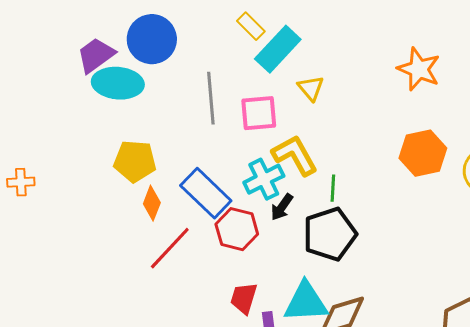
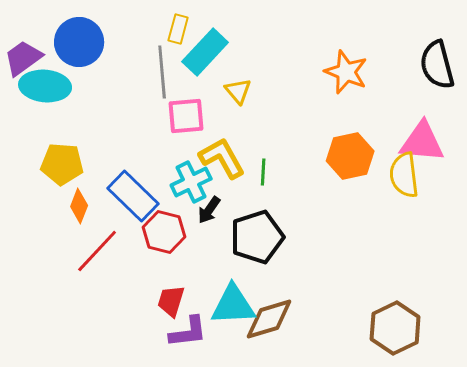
yellow rectangle: (251, 26) -> (178, 29), turned 60
gray line: (211, 98) -> (162, 72), moved
green line: (333, 188) -> (263, 172), moved

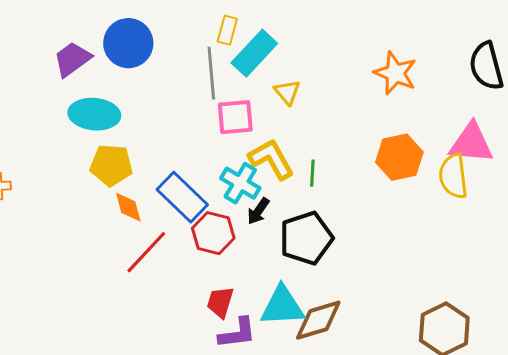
cyan ellipse: (45, 86) -> (94, 114), moved
cyan cross: (191, 182) -> (240, 183), turned -33
orange diamond: (79, 206) -> (128, 207), turned -36

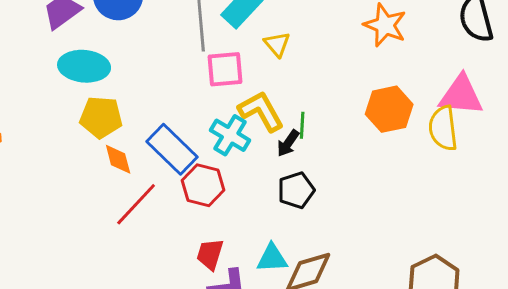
black arrow: (258, 211) -> (288, 143), moved
black pentagon: (306, 238) -> (296, 190), size x0.7
cyan triangle: (282, 306) -> (272, 258), size x0.7

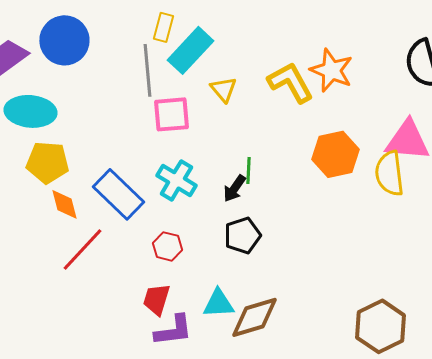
yellow L-shape: (261, 111) -> (290, 82), moved
red hexagon: (203, 185) -> (167, 246), moved, size x0.7

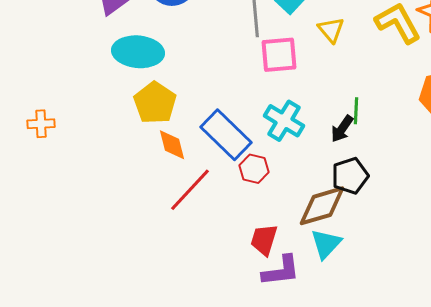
yellow pentagon: (47, 162) -> (155, 103), turned 30
red hexagon: (167, 246) -> (254, 169), moved
cyan triangle: (218, 303) -> (326, 244), turned -44
brown diamond: (254, 317) -> (322, 206), moved

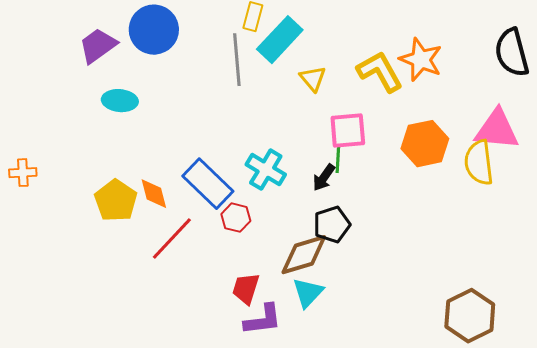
cyan ellipse: (138, 52) -> (120, 101), size x0.7
pink square: (279, 55) -> (348, 131), moved
yellow pentagon: (155, 103) -> (116, 201), moved

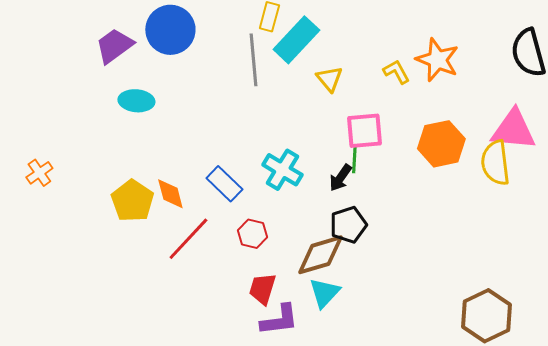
yellow L-shape: (380, 72) -> (396, 72), size x0.6
orange cross: (23, 173) -> (39, 173), turned -32
blue rectangle: (208, 184) -> (224, 184), size x0.7
red hexagon: (236, 218) -> (252, 234), moved

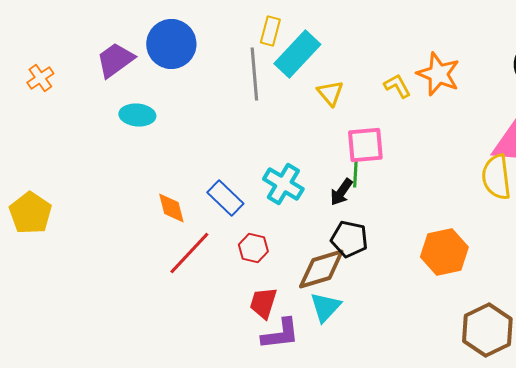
orange hexagon: (441, 144) -> (444, 252), moved
orange cross: (39, 173) -> (40, 78), moved
yellow pentagon: (132, 201) -> (30, 213), moved
black pentagon: (348, 225) -> (349, 239), turned 30

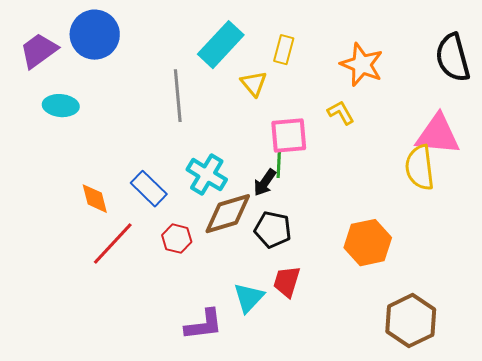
yellow rectangle: (270, 31) -> (284, 50), moved
gray line: (254, 74) -> (178, 96), moved
yellow L-shape: (397, 86) -> (341, 113), moved
brown diamond: (321, 269) -> (228, 214), moved
red trapezoid: (263, 303) -> (287, 282), moved

